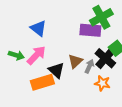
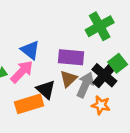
blue triangle: (38, 28) -> (30, 50), moved
purple rectangle: (90, 30) -> (71, 57), moved
gray arrow: (89, 66) -> (85, 85), size x1.5

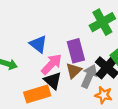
purple rectangle: (71, 57) -> (76, 51), turned 70
pink arrow: (22, 72) -> (52, 64), moved

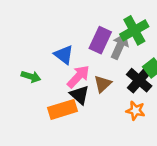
purple rectangle: (76, 51) -> (100, 40), moved, turned 40
gray arrow: (89, 76) -> (120, 46), moved

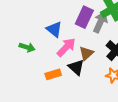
black triangle: (80, 95) -> (76, 67), moved
orange rectangle: (63, 109) -> (53, 74), size x0.7

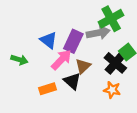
purple rectangle: (84, 17) -> (73, 41), moved
gray arrow: (100, 22) -> (98, 33), turned 55

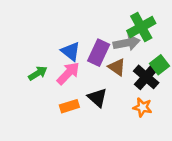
green arrow: (19, 60) -> (38, 73), turned -49
pink arrow: (61, 60) -> (68, 73), moved
brown triangle: (83, 66) -> (117, 67), moved, turned -42

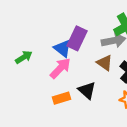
purple rectangle: (99, 53) -> (77, 38), moved
green arrow: (38, 73) -> (24, 57), moved

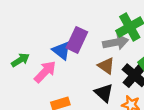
pink arrow: (60, 68) -> (45, 72), moved
black triangle: (87, 90) -> (104, 93), moved

